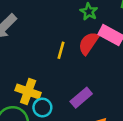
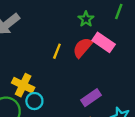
purple rectangle: (81, 98) -> (91, 98), moved

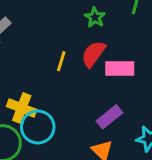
pink rectangle: (104, 42) -> (120, 69), moved, turned -30
cyan circle: (34, 101) -> (38, 127), size x1.5

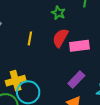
yellow line: (61, 61) -> (30, 38), moved
yellow cross: (22, 108) -> (16, 81), turned -30

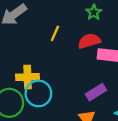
red semicircle: (60, 38) -> (89, 41), turned 30

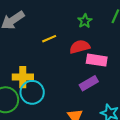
yellow line: (55, 33) -> (49, 39), turned 40
purple rectangle: (96, 92) -> (89, 83), moved

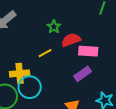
green star: (85, 21) -> (54, 27), moved
yellow line: (49, 39) -> (45, 53), moved

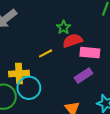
green star: (54, 27) -> (64, 27), moved

